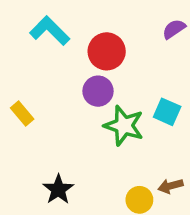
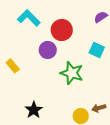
purple circle: (98, 91) -> (48, 50), moved
cyan square: (167, 112) -> (97, 50), moved

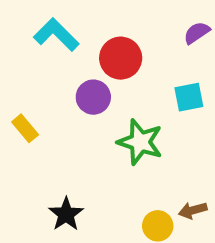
cyan square: (97, 50) -> (189, 97), turned -35

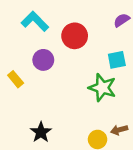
purple circle: (93, 97) -> (43, 60), moved
green star: (140, 142) -> (102, 88), moved

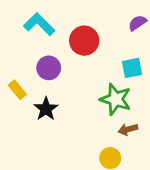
brown arrow: (119, 130) -> (128, 129), moved
black star: (41, 132) -> (46, 109), moved

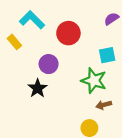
purple circle: (49, 68) -> (49, 64), moved
yellow rectangle: (17, 90) -> (14, 42), moved

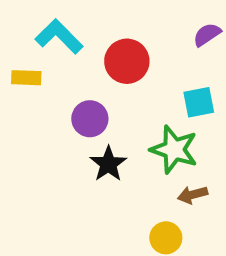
yellow rectangle: (14, 42) -> (26, 78), turned -48
black star: (38, 88) -> (108, 164), moved

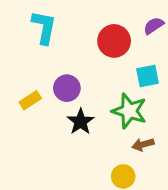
cyan L-shape: (59, 37) -> (44, 27), turned 56
red circle: (127, 61) -> (114, 41), moved
yellow rectangle: (26, 78) -> (30, 100), moved, turned -35

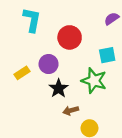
red circle: (114, 41) -> (70, 37), moved
brown arrow: (143, 144) -> (71, 110), moved

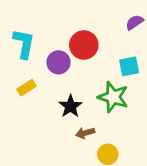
cyan L-shape: (32, 20) -> (24, 44), moved
purple circle: (49, 64) -> (58, 62), moved

